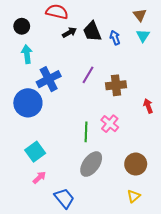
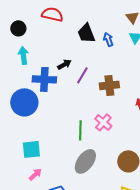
black arrow: (69, 32) -> (64, 64), moved
blue cross: (49, 79) -> (44, 79), turned 30
cyan square: (35, 152) -> (31, 149), turned 30

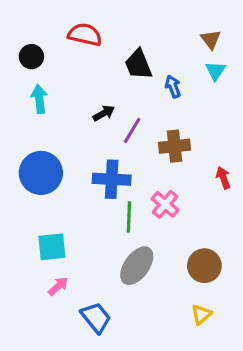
blue arrow: (108, 39) -> (173, 86), moved
blue cross: (44, 79) -> (112, 179), moved

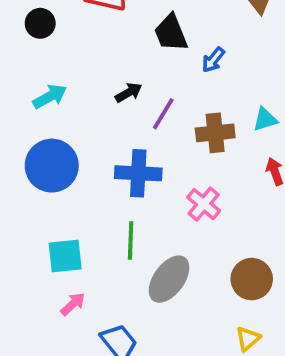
cyan triangle: (215, 71) -> (265, 119), moved, turned 40
blue arrow: (173, 86) -> (213, 60), turned -120
cyan arrow: (39, 99) -> (50, 96), moved, turned 68
green line: (129, 217) -> (131, 241), moved

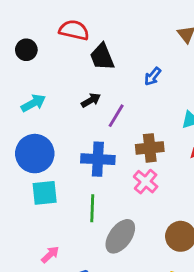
black trapezoid: (171, 33) -> (102, 57), moved
brown cross: (215, 133) -> (150, 148), moved
cyan square: (65, 256) -> (45, 193), moved

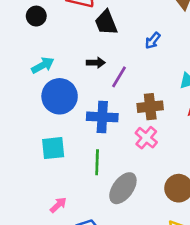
black arrow: (91, 100) -> (96, 63), turned 30
blue circle: (35, 154) -> (60, 96), moved

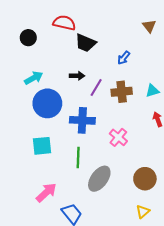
black trapezoid: (106, 23) -> (86, 43), turned -45
brown cross: (150, 107) -> (122, 92), moved
pink arrow: (58, 205) -> (46, 192), size x1.5

